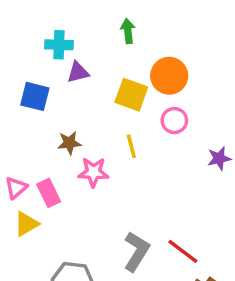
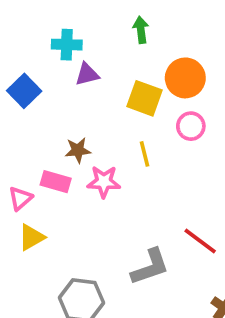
blue square: (35, 96) -> (24, 91), moved, turned 32
pink rectangle: (49, 193) -> (56, 182), moved, turned -48
gray L-shape: (136, 251) -> (150, 267), turned 39
red line: (183, 251) -> (200, 241), moved

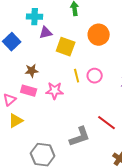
yellow square: (145, 98) -> (66, 47), moved
pink circle: (191, 126) -> (95, 76), moved
brown star: (78, 150) -> (32, 71), moved

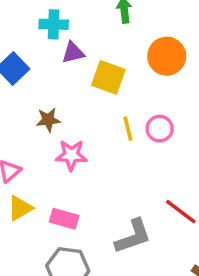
pink rectangle: (29, 91) -> (64, 219), moved
pink star: (55, 91) -> (71, 155), moved

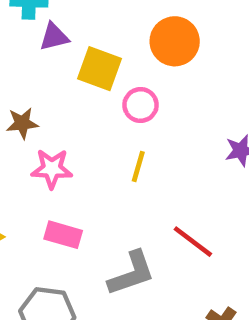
yellow line: (128, 129) -> (138, 166), moved, turned 30
pink circle: (160, 129) -> (141, 105), moved
pink rectangle: (64, 219) -> (63, 235), moved

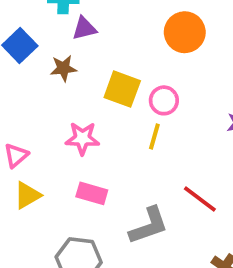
yellow square: (100, 69) -> (122, 89), moved
pink circle: (141, 105) -> (164, 100), moved
brown star: (22, 123) -> (63, 68), moved

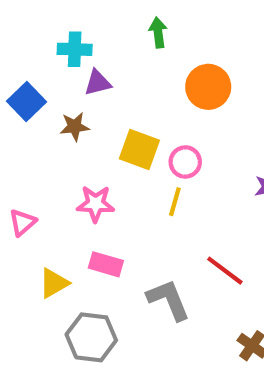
yellow triangle: (27, 195) -> (54, 283), moved
gray L-shape: (149, 226) -> (169, 300), turned -93

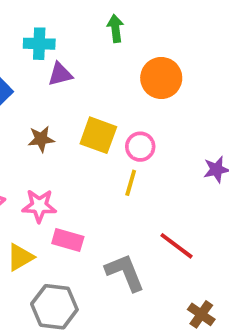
brown star: (75, 127) -> (41, 139), moved
pink star: (95, 204) -> (39, 206), moved

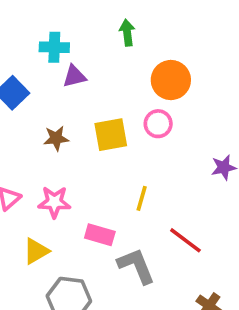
yellow square: (98, 135) -> (111, 135), turned -30
pink circle: (140, 147) -> (158, 124), moved
yellow line: (131, 183) -> (142, 198), moved
pink rectangle: (68, 240) -> (100, 235), moved

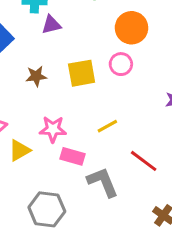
yellow line: (142, 198) -> (107, 126), turned 45
pink star: (54, 202) -> (53, 129), moved
yellow triangle: (36, 251) -> (20, 150), moved

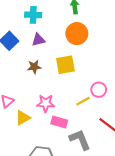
purple triangle: (51, 25) -> (38, 40), moved
orange circle: (132, 28) -> (77, 34), moved
pink circle: (121, 64) -> (99, 90), moved

